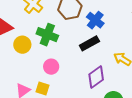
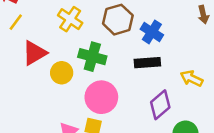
black rectangle: (89, 43) -> (147, 63), turned 30
pink circle: (51, 67) -> (101, 97), size x1.6

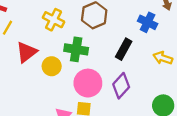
blue cross: (152, 32) -> (148, 22), moved
black rectangle: (147, 63) -> (124, 49), turned -50
purple diamond: (160, 105) -> (121, 86), moved

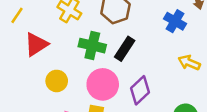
black rectangle: (124, 49) -> (125, 49), moved
yellow circle: (52, 66) -> (57, 81), moved

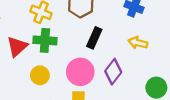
green cross: (92, 46) -> (45, 40), moved
yellow arrow: (189, 63) -> (138, 43), moved

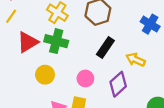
yellow arrow: (138, 43) -> (136, 60), moved
pink circle: (80, 72) -> (85, 78), size x0.6

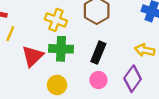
black rectangle: (105, 47) -> (98, 53), moved

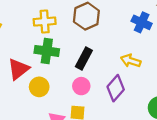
yellow cross: (56, 20) -> (45, 22), turned -30
red triangle: (33, 56) -> (18, 69), moved

